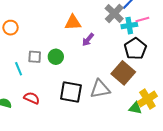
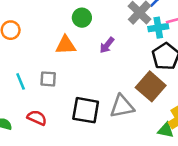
orange triangle: (73, 23) -> (66, 45), moved
gray square: (35, 57) -> (48, 79), moved
green circle: (56, 57) -> (82, 18), moved

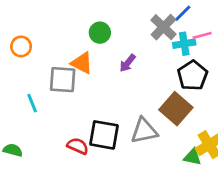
orange triangle: (66, 45) -> (82, 63), turned 30
gray square: (48, 79) -> (63, 80), moved, size x1.5
red semicircle: (37, 118) -> (78, 146), moved

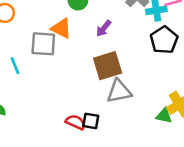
brown square: (176, 109) -> (108, 66), moved, turned 32
black square: (104, 135) -> (91, 121), moved, size x0.6
red semicircle: (78, 146) -> (75, 122), moved

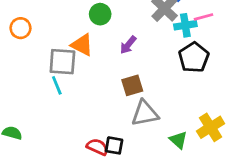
cyan line: (15, 66) -> (57, 85), moved
brown square: (108, 66) -> (132, 85), size x0.7
green triangle: (164, 116) -> (178, 140), moved, turned 30

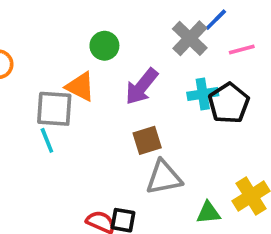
cyan cross: (185, 25) -> (203, 94), moved
purple arrow: (128, 45) -> (142, 87), size x1.5
green triangle: (178, 140) -> (208, 213), turned -48

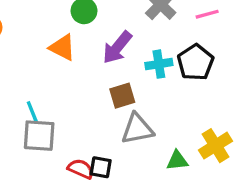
cyan cross: (203, 94) -> (159, 64), moved
gray square: (54, 109) -> (39, 136), moved
cyan line: (47, 140) -> (32, 112), moved

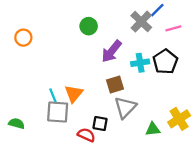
orange triangle: (62, 47) -> (74, 94), moved, turned 42
gray triangle: (137, 129) -> (125, 107), turned -35
black square: (101, 167) -> (100, 123), moved

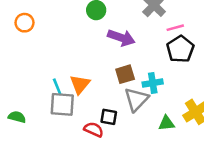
pink line: (173, 28) -> (175, 28), moved
purple arrow: (112, 51) -> (121, 38), turned -110
cyan cross: (140, 63) -> (153, 83), moved

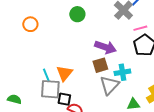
orange circle: (25, 23) -> (30, 24), moved
purple arrow: (121, 38) -> (105, 47), moved
black square: (109, 117) -> (64, 99), moved

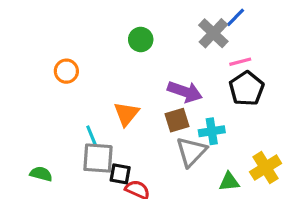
orange circle: (30, 24) -> (66, 71), moved
orange triangle: (64, 73) -> (126, 114), moved

